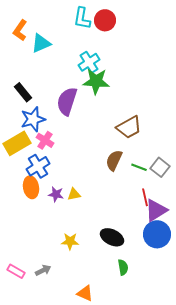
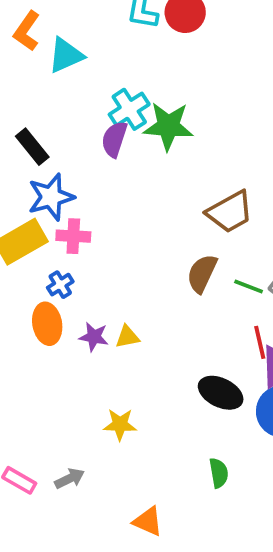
cyan cross: (89, 62) -> (129, 109), moved
purple semicircle: (67, 101) -> (114, 139), moved, size x0.7
pink cross: (45, 140) -> (73, 236), turned -30
blue cross: (38, 166) -> (60, 285), size x0.6
black ellipse: (112, 237) -> (221, 393), moved

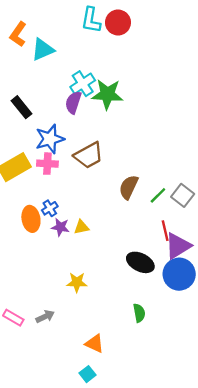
blue star: (51, 197) -> (50, 139), moved
brown trapezoid: (230, 212) -> (89, 155), moved
blue cross: (60, 285) -> (50, 208), moved
green line: (249, 286) -> (158, 195), turned -66

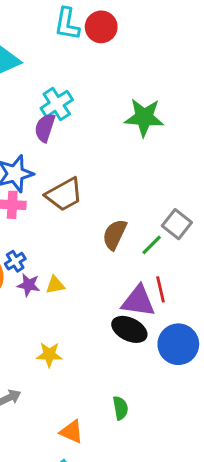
green star: (107, 94) -> (144, 117), moved
gray square: (183, 195) -> (177, 224), moved
purple triangle: (178, 246) -> (138, 301), moved, turned 40
green semicircle: (139, 313) -> (120, 408), moved

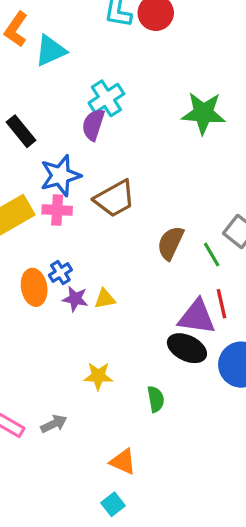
green line: (152, 245) -> (212, 254), turned -75
green semicircle: (120, 408) -> (156, 399), moved

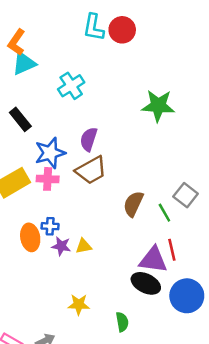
cyan triangle: (51, 51) -> (24, 63), moved
cyan cross: (106, 98) -> (71, 86), moved
purple semicircle: (93, 125) -> (89, 139), moved
blue cross: (60, 273) -> (50, 226), turned 35

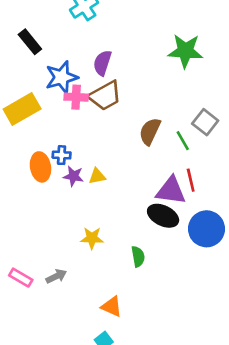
green star: (158, 106) -> (185, 51), moved
pink cross: (48, 179) -> (76, 97), moved

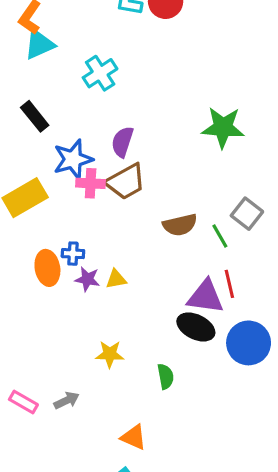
brown semicircle: (150, 131) -> (180, 225), turned -128

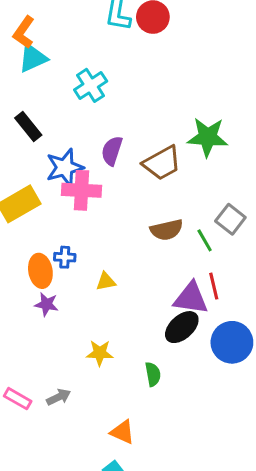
brown trapezoid: (126, 182) -> (162, 163), moved
pink cross: (91, 183) -> (81, 190), size x1.4
purple star: (87, 279) -> (47, 304), moved
black ellipse: (196, 327) -> (182, 327), turned -68

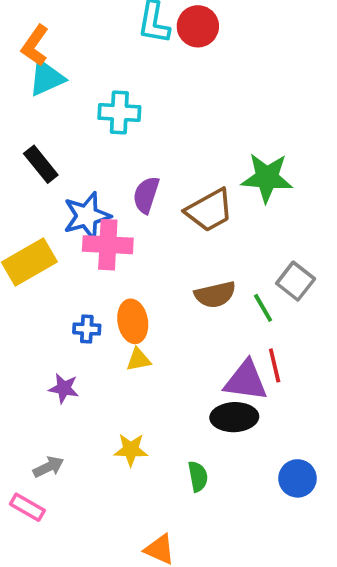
cyan cross: (91, 85) -> (119, 113), turned 36
orange ellipse: (40, 271) -> (133, 321), moved
black ellipse: (182, 327) -> (234, 417), turned 40
blue circle: (232, 342) -> (297, 478), moved, size x0.7
gray arrow: (59, 397) -> (48, 467), moved

